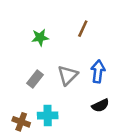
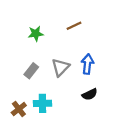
brown line: (83, 29) -> (74, 26), turned 40
brown cross: (21, 122) -> (19, 109), turned 32

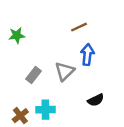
green star: (36, 34) -> (17, 35), moved
blue arrow: (87, 64) -> (87, 55), moved

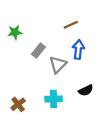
gray rectangle: (34, 75) -> (38, 51), moved
cyan cross: (45, 110) -> (54, 99), moved

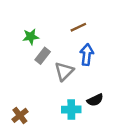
green star: (15, 32) -> (31, 37), moved
cyan cross: (54, 99) -> (71, 110), moved

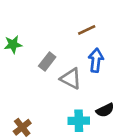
green star: (31, 37) -> (13, 44), moved
gray triangle: (64, 71) -> (71, 79), turned -48

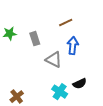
gray rectangle: (47, 62) -> (35, 39), moved, turned -56
cyan cross: (79, 121) -> (60, 92), turned 35

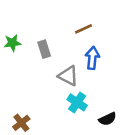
black semicircle: (80, 84) -> (108, 119), moved
cyan cross: (60, 92) -> (77, 102), moved

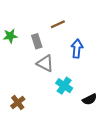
brown line: (83, 29) -> (58, 24), moved
gray triangle: (68, 76) -> (45, 63), moved

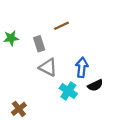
blue arrow: (77, 49) -> (82, 67), moved
black semicircle: (90, 99) -> (95, 85), moved

